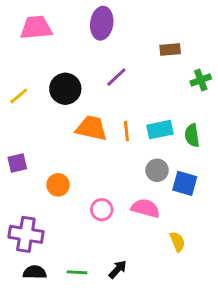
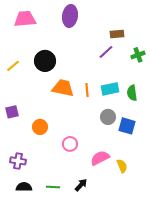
purple line: (116, 77) -> (106, 52), moved
pink semicircle: (145, 208) -> (100, 158), moved, turned -42
purple cross: (26, 234) -> (18, 161), size x0.7

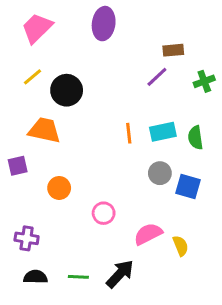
pink trapezoid: (25, 19) -> (37, 28), turned -40
yellow line: (13, 66) -> (32, 77), moved
orange trapezoid: (63, 88) -> (44, 130), moved
black arrow: (81, 185) -> (120, 274), size x1.5

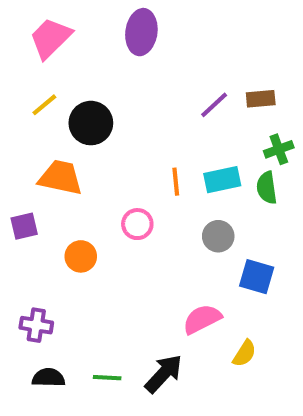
brown rectangle: (173, 50) -> (261, 99), moved
green cross: (204, 81) -> (279, 149), moved
blue square: (188, 186) -> (257, 277), moved
pink circle: (104, 213) -> (137, 224), moved
yellow semicircle: (181, 246) -> (244, 353), moved, turned 54

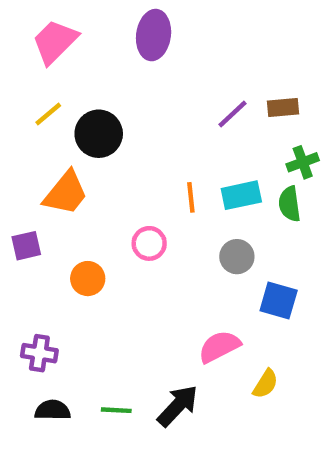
orange trapezoid: (61, 178) -> (66, 193), turned 117

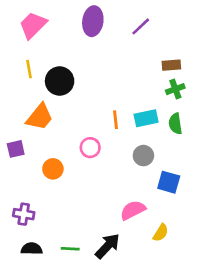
yellow line: (48, 114) -> (29, 69), turned -60
purple line: (233, 114) -> (141, 26), moved
green cross: (303, 162) -> (175, 89), moved

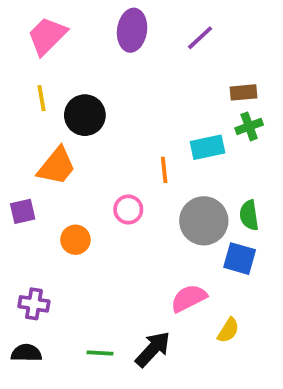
cyan rectangle: (146, 118) -> (208, 147), moved
green semicircle: (175, 124) -> (249, 215), moved
gray circle: (143, 156) -> (204, 221), size x1.6
black semicircle: (32, 249) -> (26, 353), moved

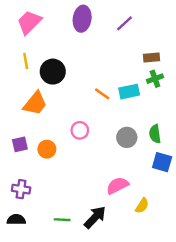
orange line: (164, 170) -> (102, 94), moved, turned -49
purple square: (23, 211) -> (20, 144), moved
gray circle: (204, 221) -> (127, 137), size x0.7
blue square: (240, 259) -> (162, 162), moved

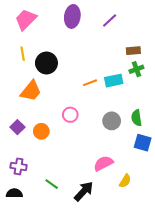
orange line: (102, 94) -> (90, 83), turned -56
purple square: (20, 144) -> (17, 127), turned -32
green line: (62, 220) -> (52, 184), moved, turned 32

